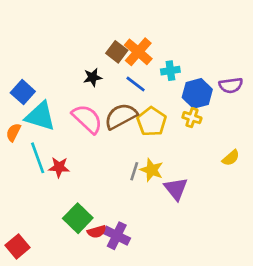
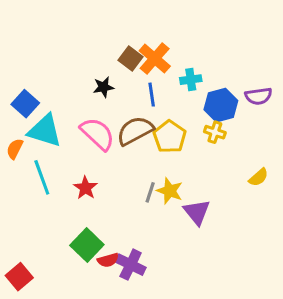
blue line: (136, 84) -> (152, 95), turned 45
red star: (59, 167) -> (85, 188), moved, turned 30

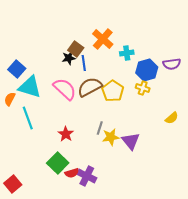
brown square: (131, 58) -> (76, 49), moved
blue line: (152, 95) -> (84, 63), moved
red star: (85, 188) -> (66, 134), moved
yellow star: (170, 191) -> (111, 137), moved, turned -30

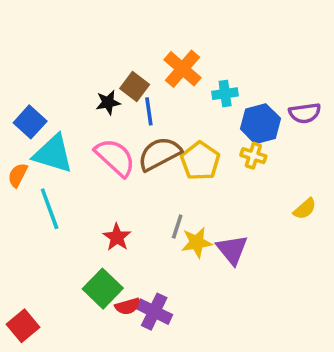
black star: (69, 58) -> (108, 102), moved

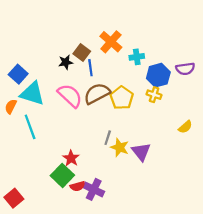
red star: (117, 237) -> (71, 158), moved
yellow star: (197, 242) -> (120, 147), turned 30

